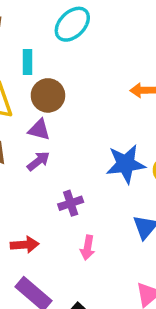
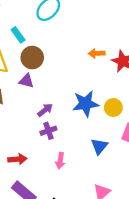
cyan rectangle: (27, 62) -> (18, 35), turned -35
purple arrow: (38, 161) -> (45, 110), moved

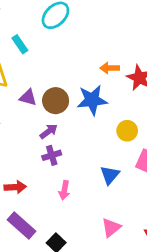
brown circle: (32, 58) -> (56, 101), moved
blue star: (86, 104) -> (92, 100), moved

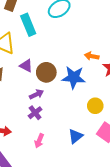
cyan rectangle: (20, 44) -> (28, 25), size x1.5
purple cross: (52, 155) -> (35, 113), turned -32

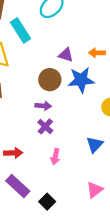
purple triangle: (26, 66) -> (66, 55), moved
purple arrow: (36, 94) -> (43, 106), turned 40

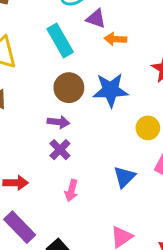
cyan rectangle: (20, 30) -> (60, 41), moved
orange arrow: (97, 53) -> (115, 39), moved
purple triangle: (66, 55) -> (96, 19), moved

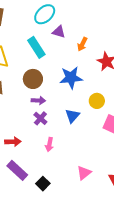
orange arrow: (115, 39) -> (82, 44), moved, turned -64
brown circle: (69, 88) -> (33, 79), moved
blue triangle: (124, 177) -> (72, 116), moved

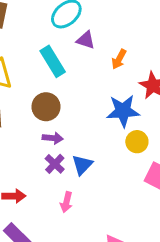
blue star: (71, 78) -> (123, 111), moved
blue triangle: (72, 116) -> (82, 165), moved

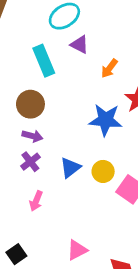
yellow circle: (137, 142) -> (103, 171), moved
blue triangle: (82, 165) -> (70, 168), moved

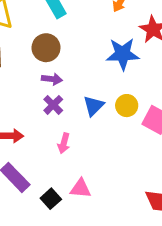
pink triangle: (77, 250) -> (80, 188), moved, turned 40

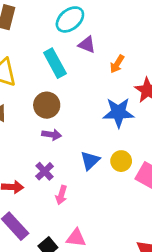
purple cross: (53, 105) -> (45, 171), moved

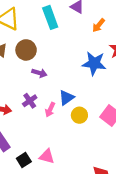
brown circle: (47, 105) -> (26, 50), moved
yellow circle: (121, 161) -> (79, 115), moved
pink arrow: (61, 195) -> (50, 110), moved

